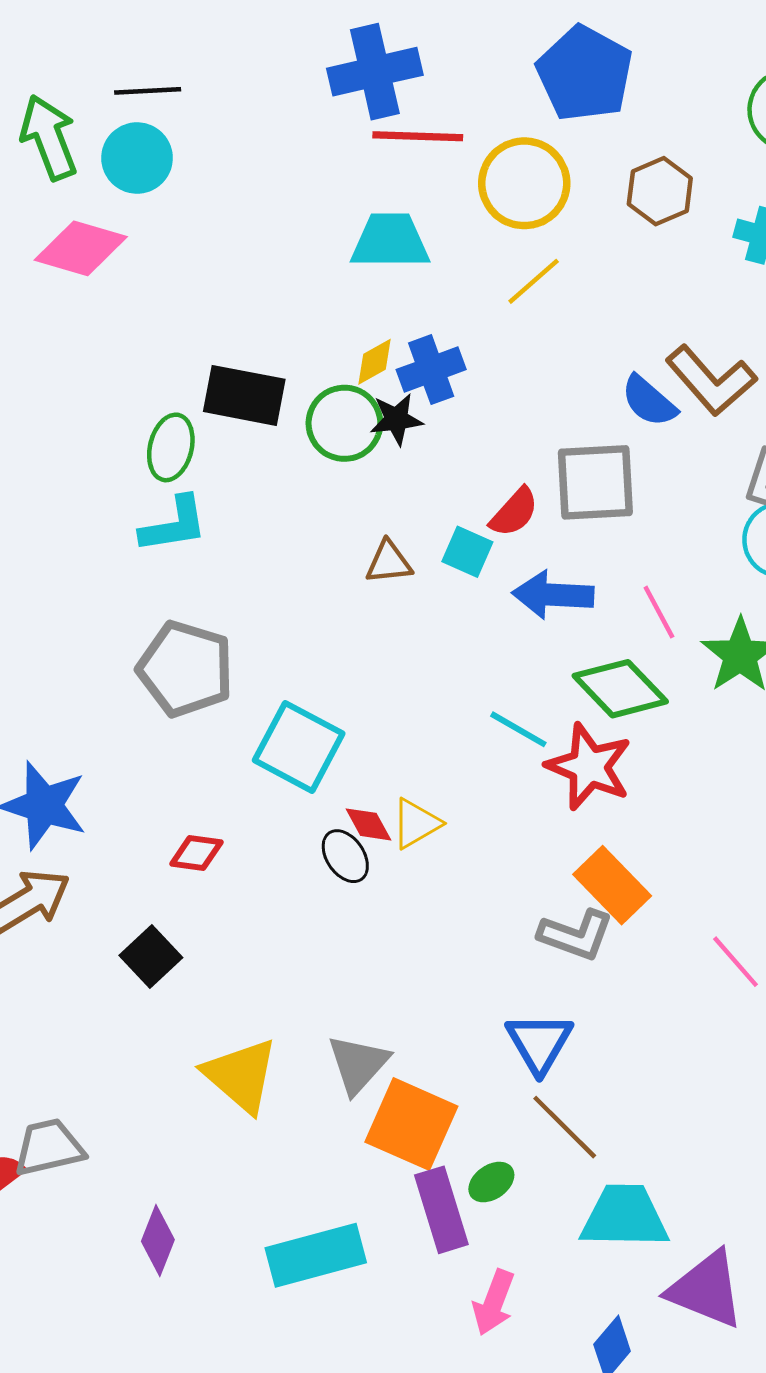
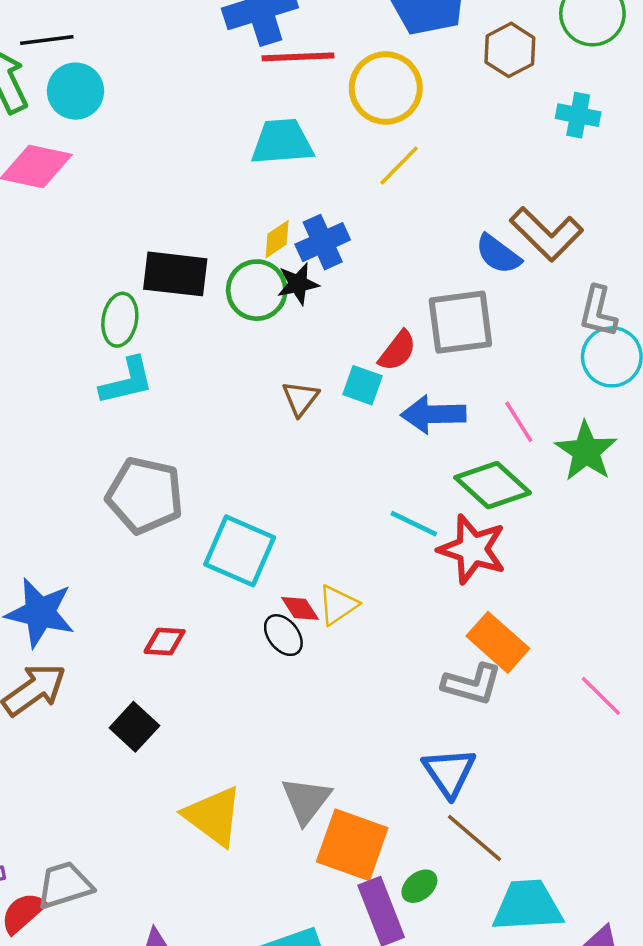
black line: (148, 91) -> (47, 40), moved
brown hexagon: (660, 191) -> (510, 50), moved
brown triangle: (389, 562) -> (300, 398), turned -42

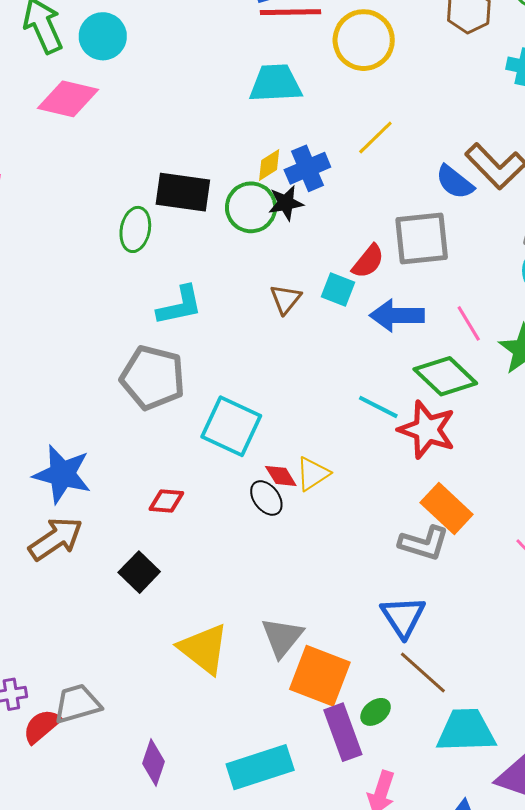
yellow line: (399, 166) -> (375, 138), moved
cyan L-shape: (127, 381) -> (180, 306), moved

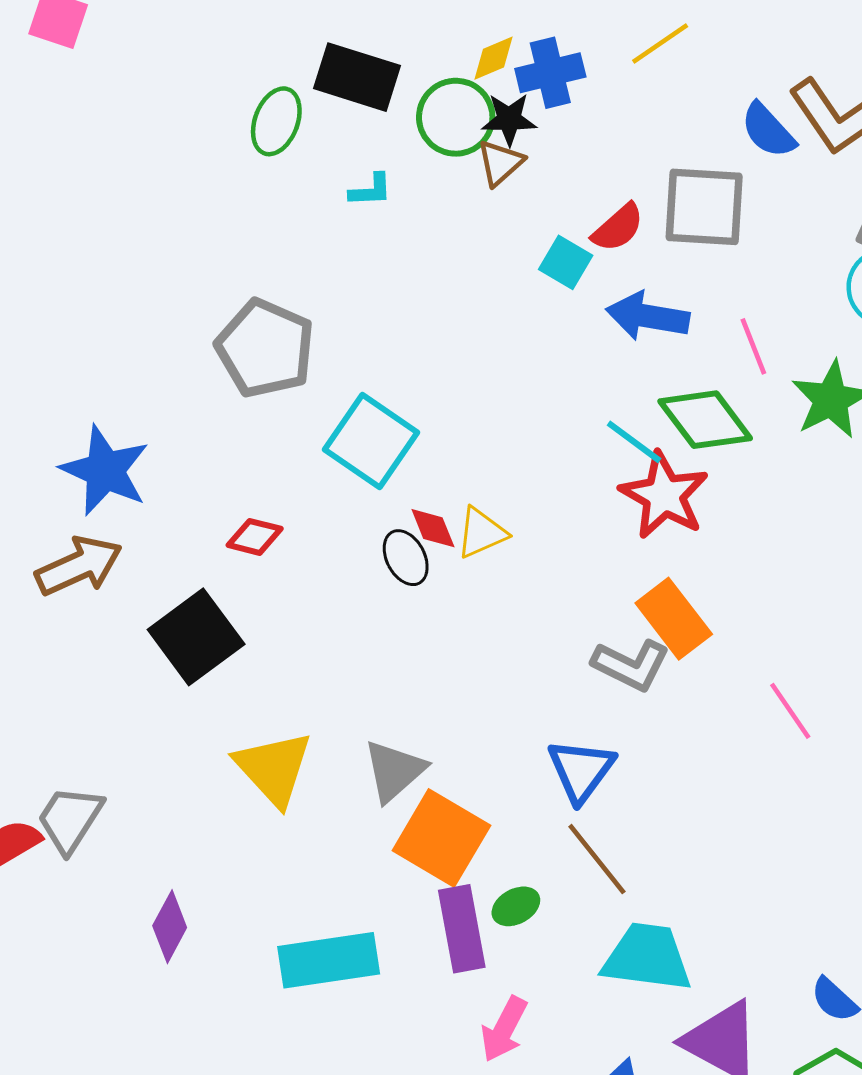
brown triangle: (286, 299) -> (500, 163), moved
cyan L-shape: (180, 306) -> (371, 190), moved, size x0.6
cyan line: (378, 407) -> (634, 442), moved
black square: (139, 572) -> (196, 637), size x1.5
gray trapezoid: (77, 704) -> (70, 819), turned -51

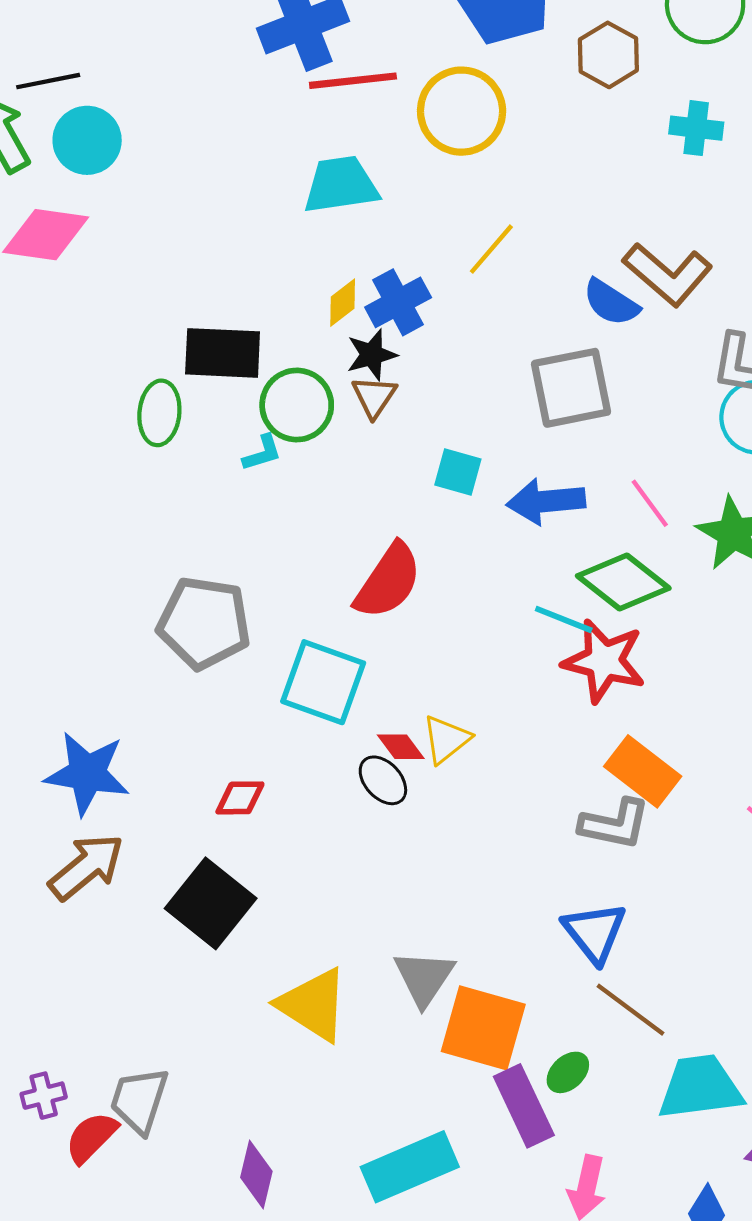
green circle: (456, 117) -> (297, 405), moved
red semicircle: (618, 228) -> (388, 581), moved, size x1.5

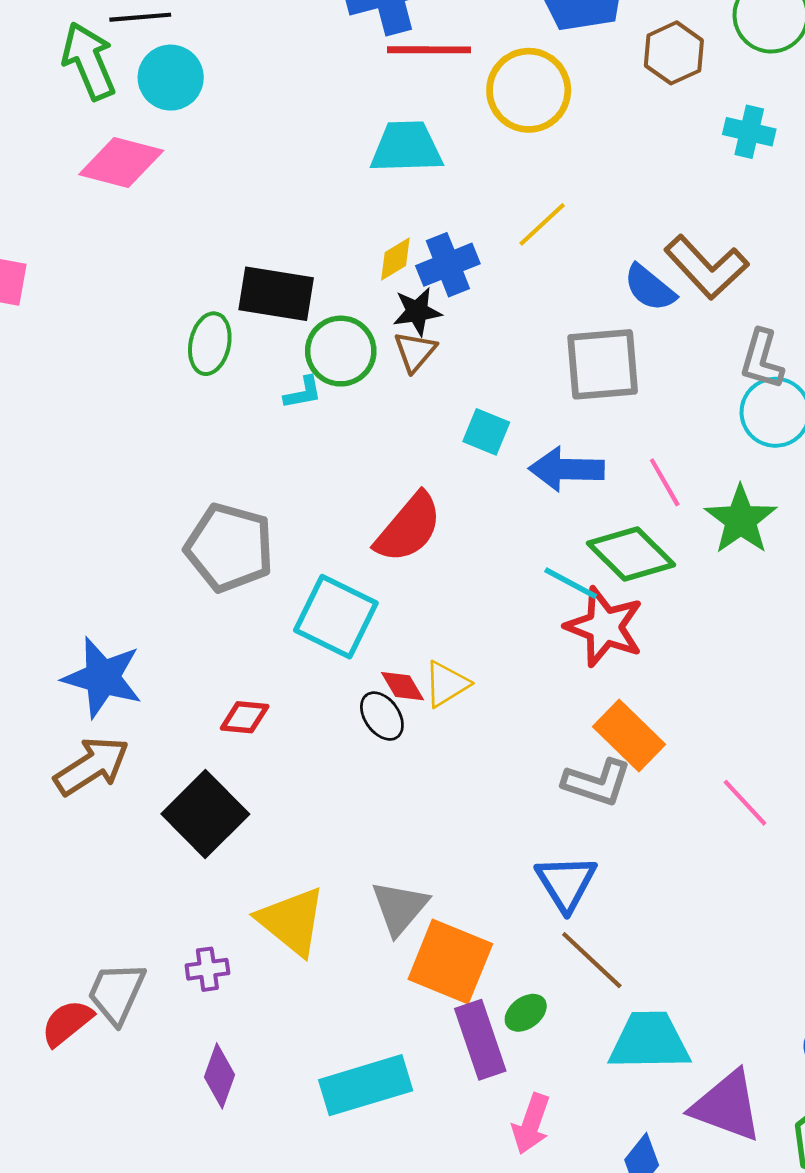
purple cross: (44, 1096) -> (207, 969), moved

